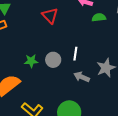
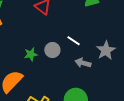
white line: (75, 54) -> (74, 41), turned -56

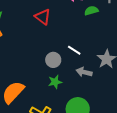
green star: (31, 54) -> (55, 82), moved

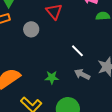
gray circle: (53, 60) -> (31, 29), moved

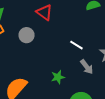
gray arrow: (82, 74) -> (87, 67), turned -140

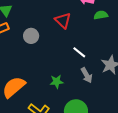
red triangle: (44, 12) -> (63, 21), moved

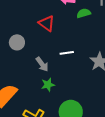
white line: (79, 52) -> (67, 53), turned -40
gray arrow: (87, 75) -> (42, 64), moved

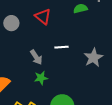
gray circle: (17, 42) -> (11, 23), moved

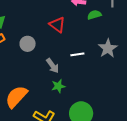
gray circle: (11, 23) -> (28, 44), moved
gray star: (93, 58) -> (108, 48), moved

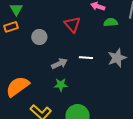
gray arrow: (53, 66) -> (59, 64), turned -91

